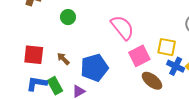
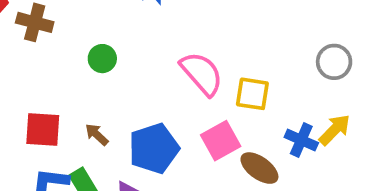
yellow square: (167, 47) -> (252, 94), moved
pink square: (139, 56) -> (221, 141), moved

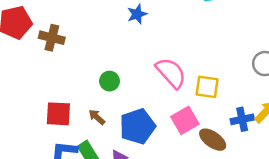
green circle: (102, 59) -> (109, 81), moved
blue cross: (301, 140) -> (242, 119), turned -35

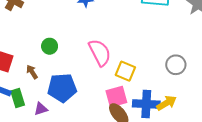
blue cross: (242, 119) -> (146, 104), size x1.4
pink square: (185, 120) -> (116, 97), moved

